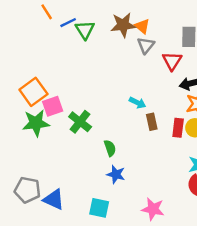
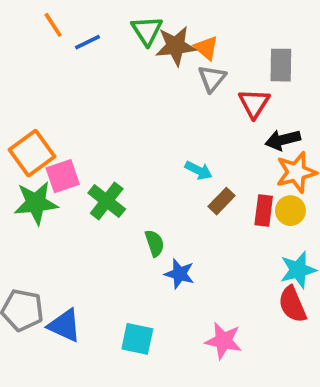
green triangle: (85, 30) -> (147, 31), moved
brown rectangle: (152, 122) -> (222, 201), turned 56
blue star: (116, 174) -> (179, 274), moved

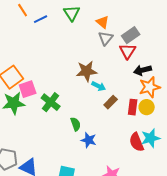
brown star: (176, 46) -> (87, 71), moved
gray rectangle: (281, 65) -> (131, 35), moved, turned 54
red semicircle: (292, 304) -> (137, 142), moved

